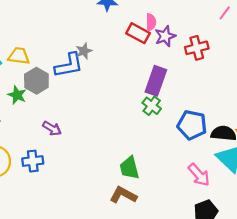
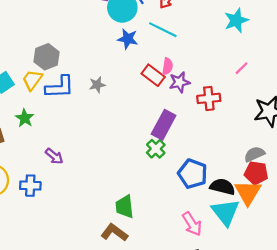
yellow trapezoid: (19, 56) -> (32, 80), turned -70
blue L-shape: (69, 65) -> (60, 87), moved
gray hexagon: (36, 81) -> (46, 57), moved

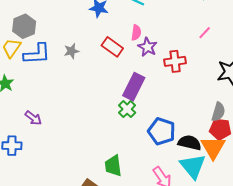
red rectangle: (153, 75) -> (112, 47), moved
purple star: (179, 82) -> (148, 47), turned -30
gray semicircle: (254, 154) -> (218, 112), turned 132
green trapezoid: (125, 207) -> (113, 166), moved

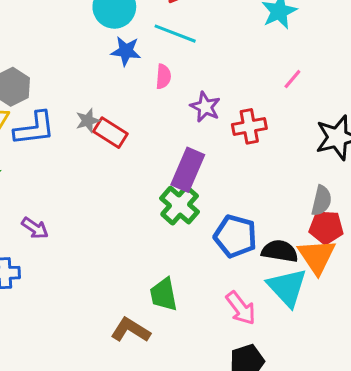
pink semicircle: (136, 33) -> (163, 77), moved
red rectangle: (112, 47) -> (110, 133), moved
green cross: (127, 109) -> (180, 205), size x1.4

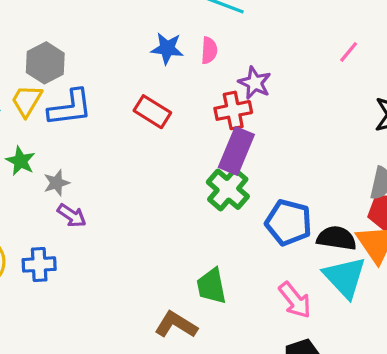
blue star: (126, 51) -> (167, 48), moved
gray star: (88, 121) -> (56, 183), moved
red cross: (249, 126) -> (233, 110), moved

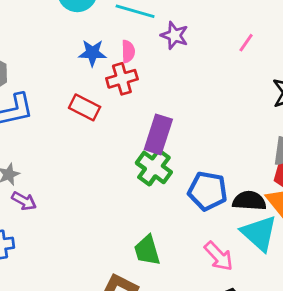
purple star: (255, 83) -> (174, 35), moved
red cross: (233, 110) -> (122, 79), moved

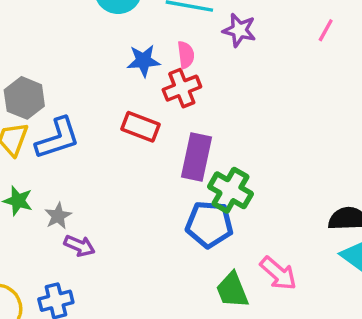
purple rectangle: (158, 134) -> (197, 157), moved
blue pentagon: (208, 191) -> (209, 224), moved
pink arrow: (219, 256) -> (278, 273), moved

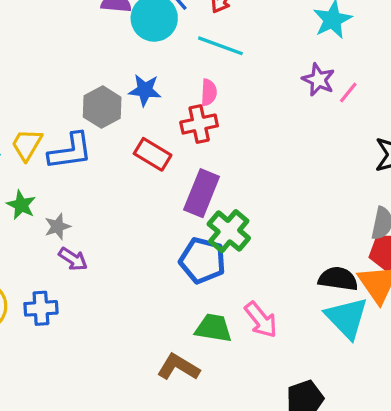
purple star: (239, 30) -> (318, 80), moved
blue star: (143, 61) -> (145, 90), moved
gray hexagon: (24, 98) -> (102, 107), moved
green trapezoid: (232, 290) -> (213, 328), turned 111

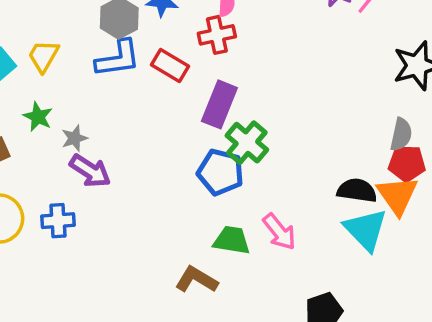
blue L-shape: (70, 151) -> (118, 59), moved
purple arrow: (73, 259) -> (90, 171), size x1.4

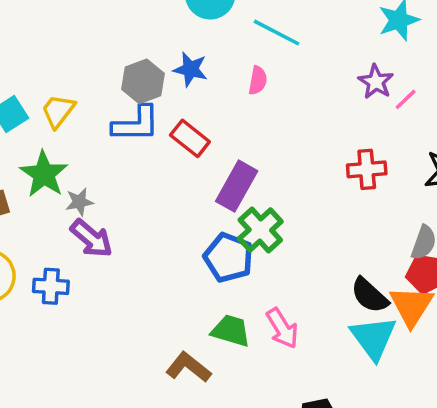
red cross: (217, 35) -> (367, 169), moved
green star: (38, 117) -> (44, 174), size x1.5
black semicircle: (357, 190) -> (370, 295), turned -153

